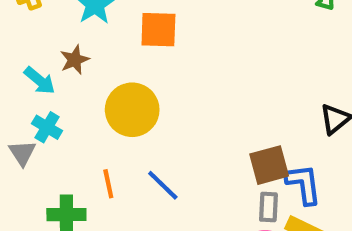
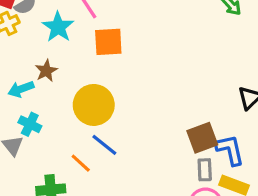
cyan arrow: (40, 81) -> (21, 89), turned 125
orange line: (108, 184) -> (81, 163), turned -30
blue line: (163, 185) -> (104, 145), moved

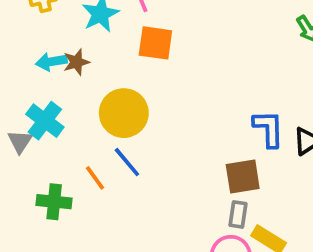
cyan arrow: (21, 89) -> (51, 62), moved
cyan cross: (30, 124) -> (45, 121), size x1.4
blue L-shape: (230, 150) -> (269, 129), moved

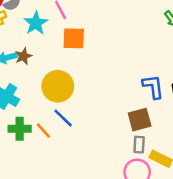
green cross: (54, 202) -> (20, 129), moved

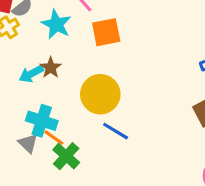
green cross: (20, 129) -> (66, 156), turned -35
orange line: (43, 130) -> (54, 138), moved

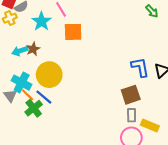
yellow circle: (100, 94) -> (49, 75), moved
blue line: (116, 131) -> (44, 97), moved

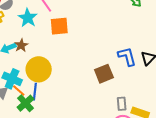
brown square: (131, 95) -> (104, 74), moved
blue line: (44, 97) -> (35, 92), turned 60

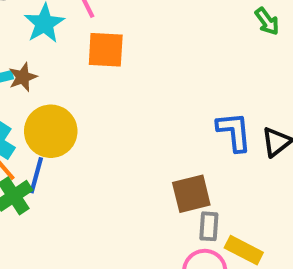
brown square: (104, 74) -> (191, 194), moved

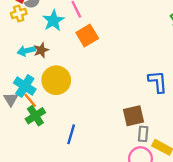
orange square: (106, 50) -> (87, 36), turned -35
blue line: (36, 175) -> (71, 134), moved

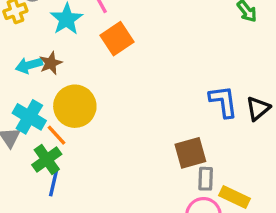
orange line: (30, 100) -> (57, 135), moved
blue line: (71, 134) -> (54, 182), moved

